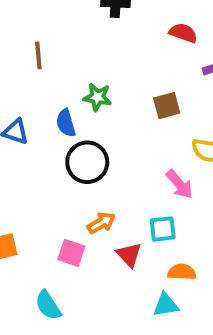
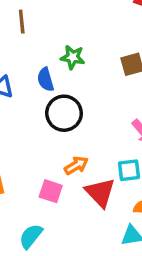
red triangle: (129, 255) -> (100, 192), size x1.4
cyan semicircle: (48, 305) -> (31, 236), turned 72

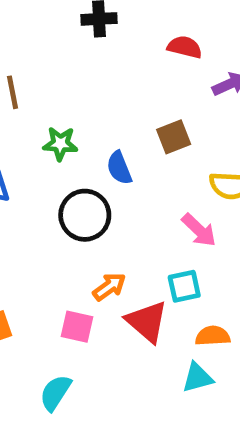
green star: (73, 57) -> (60, 144), moved
blue semicircle: (46, 80) -> (119, 168), moved

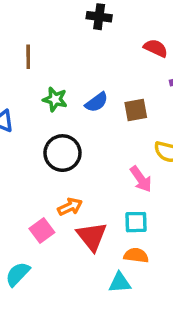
blue semicircle: (119, 168) -> (97, 102), moved, turned -115
cyan square: (184, 286) -> (136, 222), moved
pink square: (77, 327) -> (42, 230), turned 30

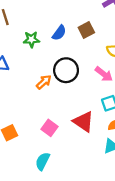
black circle: (62, 153) -> (66, 70), moved
orange arrow: (70, 207) -> (44, 82), moved

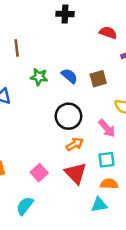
blue semicircle: (59, 33) -> (69, 76), turned -98
orange arrow: (44, 82) -> (75, 144), moved

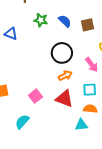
red triangle: (76, 173) -> (64, 99), turned -30

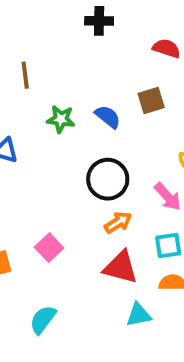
brown square: (88, 25) -> (151, 101), moved
pink square: (35, 96) -> (49, 248), moved
cyan triangle: (81, 125) -> (139, 315), moved

